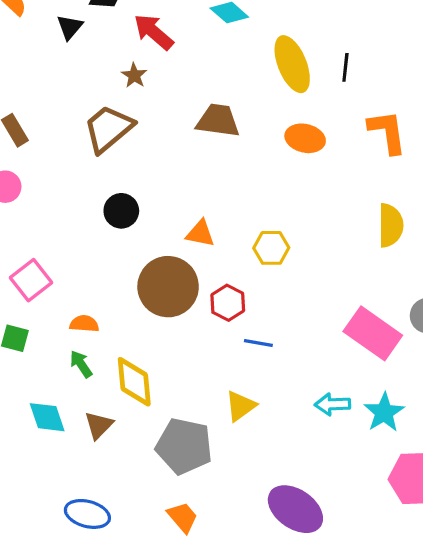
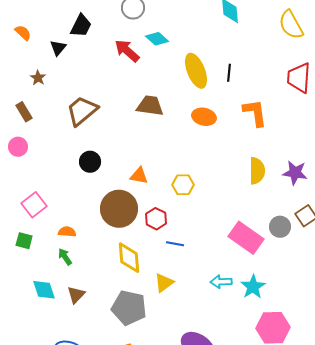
red arrow: (154, 32) -> (127, 51), moved
brown star: (134, 75) -> (38, 78), moved
yellow diamond: (134, 382) -> (129, 258), moved

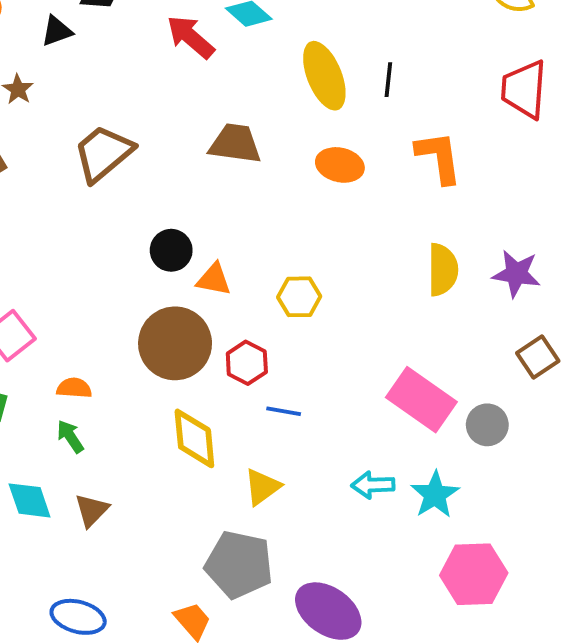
black triangle: (58, 48) -> (57, 31), turned 30
black circle: (90, 162) -> (171, 250), moved
gray circle: (280, 227) -> (487, 425), moved
gray pentagon: (129, 308) -> (239, 564), moved

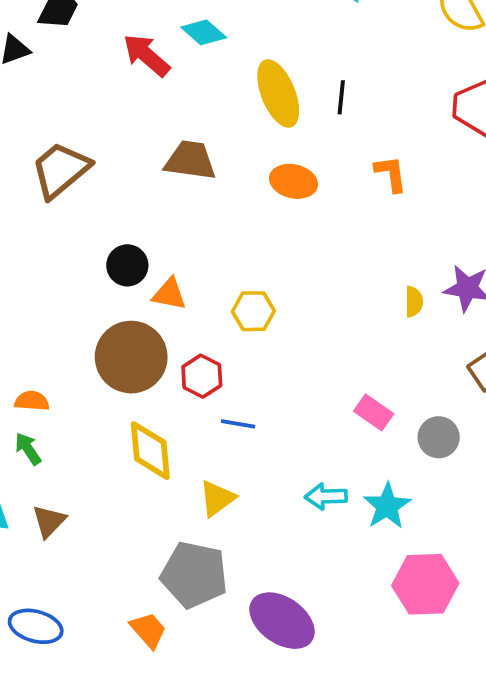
orange L-shape: (439, 157) -> (391, 174), size x0.7
yellow semicircle: (443, 270) -> (414, 302), moved, size x0.6
pink rectangle: (421, 400) -> (374, 412), size x0.6

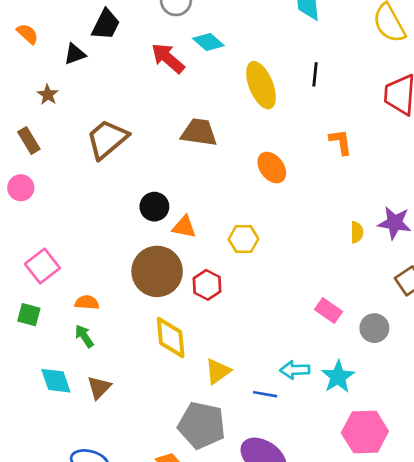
black line: (341, 97) -> (315, 74), moved
orange ellipse: (293, 181) -> (272, 167), moved, turned 40
blue line: (238, 424) -> (265, 394), moved

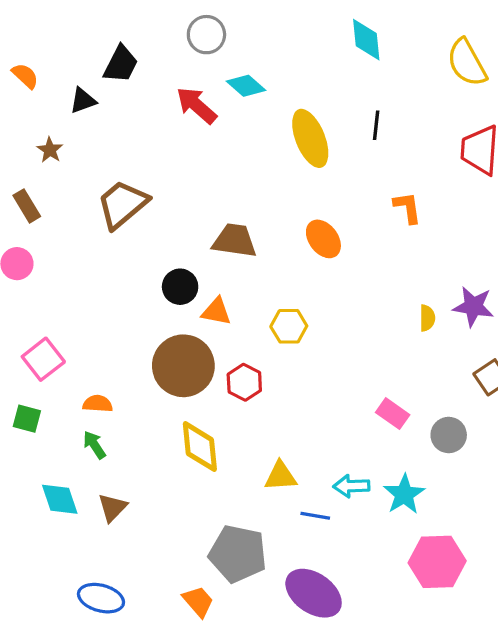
brown trapezoid: (199, 132) -> (234, 241), moved
yellow triangle: (218, 371) -> (281, 476), moved, turned 32

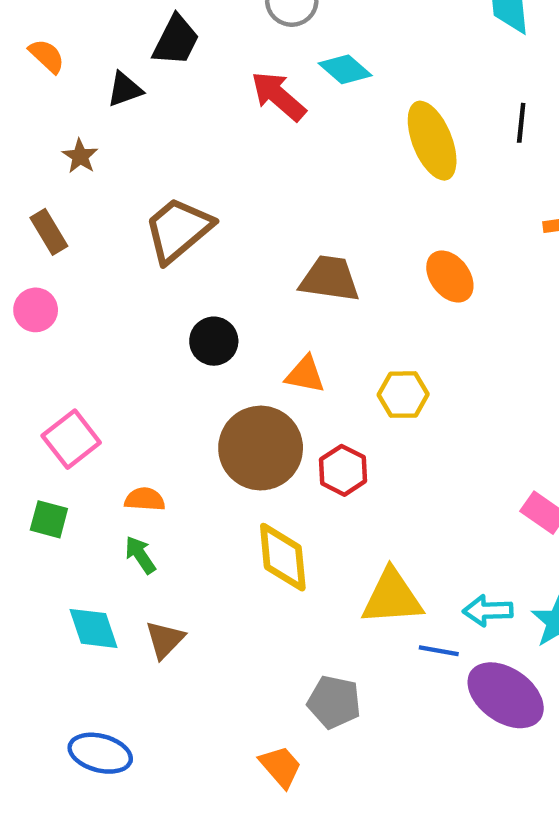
black circle: (180, 287) -> (214, 341), moved
yellow triangle: (281, 476) -> (392, 597), size x1.4
gray pentagon: (238, 554) -> (334, 702), size x0.7
purple ellipse: (314, 593) -> (506, 695), moved
blue ellipse: (101, 598) -> (100, 753), moved

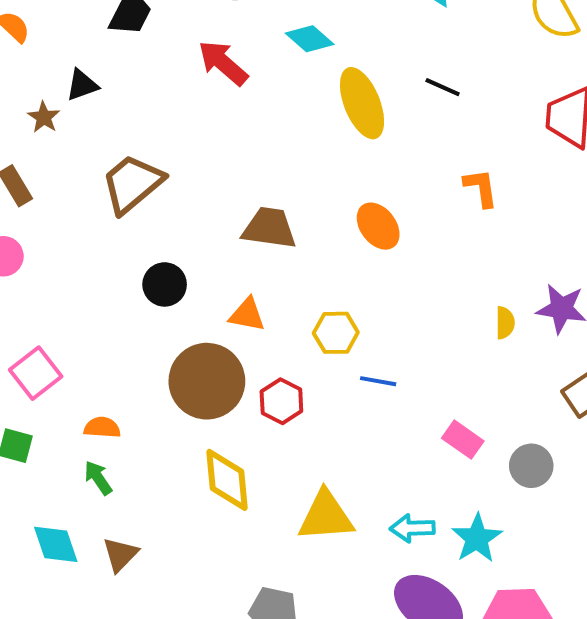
cyan diamond: (345, 69) -> (310, 39), moved
black triangle: (125, 89) -> (82, 85), moved
black line: (521, 123) -> (443, 87), turned -72
blue line: (439, 651) -> (378, 381), moved

